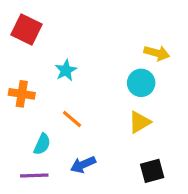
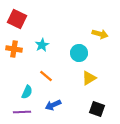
cyan circle: (141, 83) -> (79, 53), moved
orange cross: (22, 94) -> (14, 49), moved
black square: (152, 171) -> (97, 109), turned 35

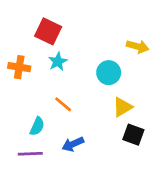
red square: (17, 19) -> (48, 31), moved
black square: (97, 109) -> (133, 135), moved

